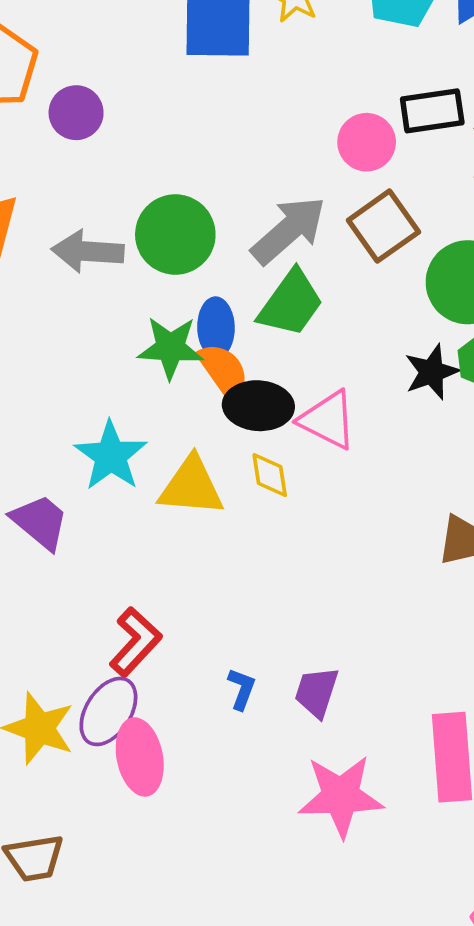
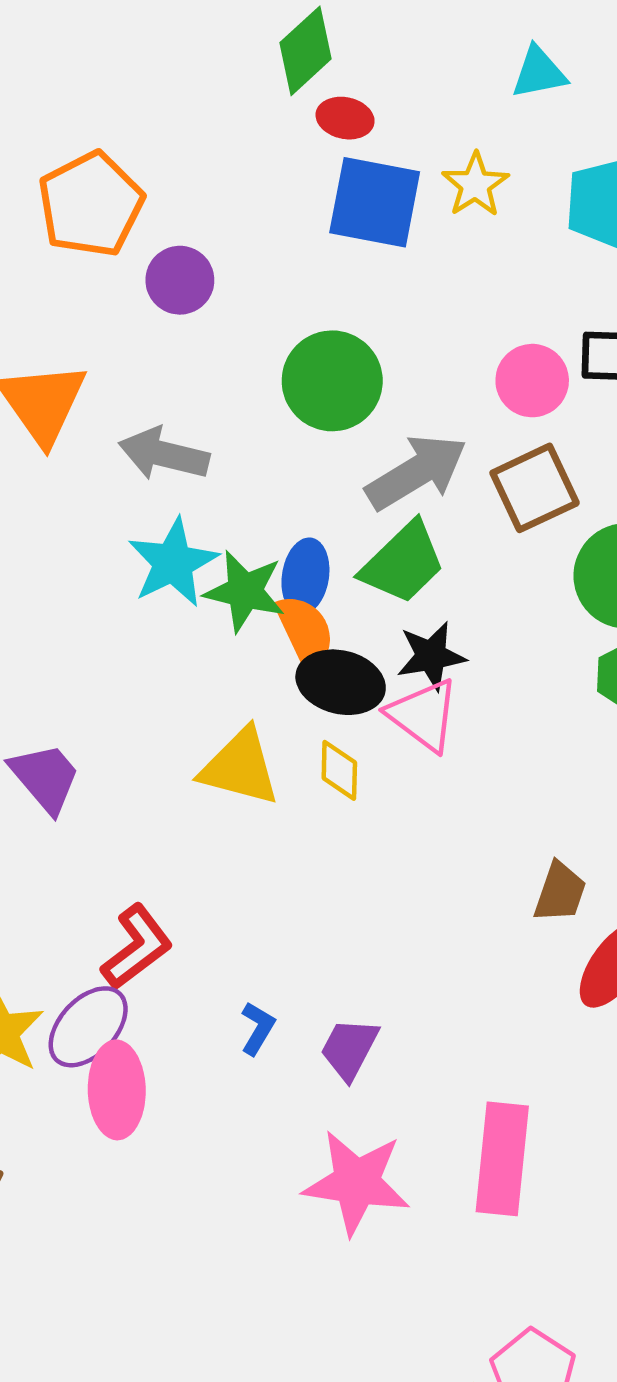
green circle: (175, 234) -> (332, 381), moved
black star: (432, 372) -> (431, 656), moved
cyan star: (111, 456) -> (173, 563), moved

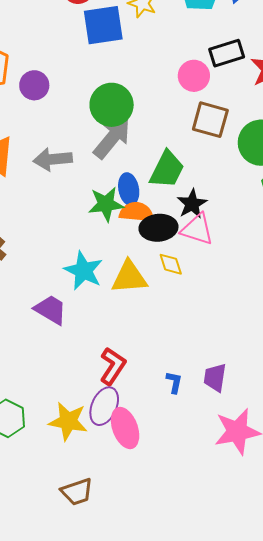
gray arrow: (416, 472) -> (112, 138), moved
brown square: (535, 488) -> (210, 120), turned -30
cyan star: (173, 563) -> (84, 271), moved
orange semicircle: (305, 632) -> (137, 212), turned -40

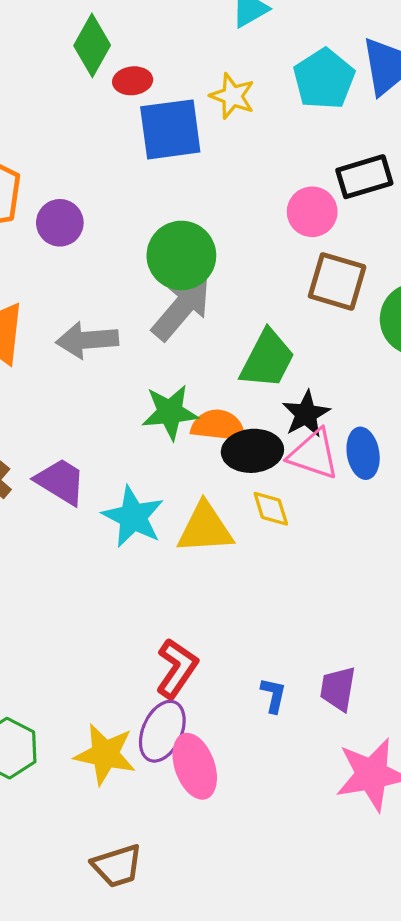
blue ellipse: (129, 189) -> (363, 453), moved
purple trapezoid: (51, 310) -> (61, 481), moved

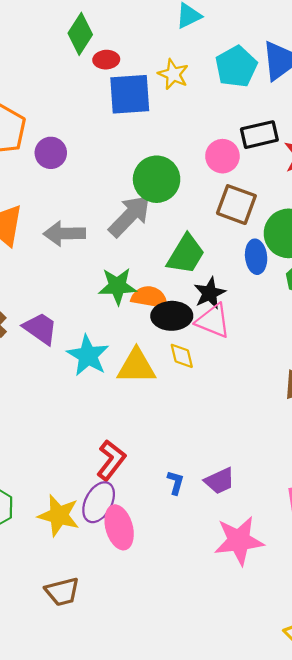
green circle: (181, 256) -> (157, 179), moved
blue ellipse: (363, 453) -> (256, 257), moved
purple trapezoid: (338, 689) -> (220, 481), turned -128

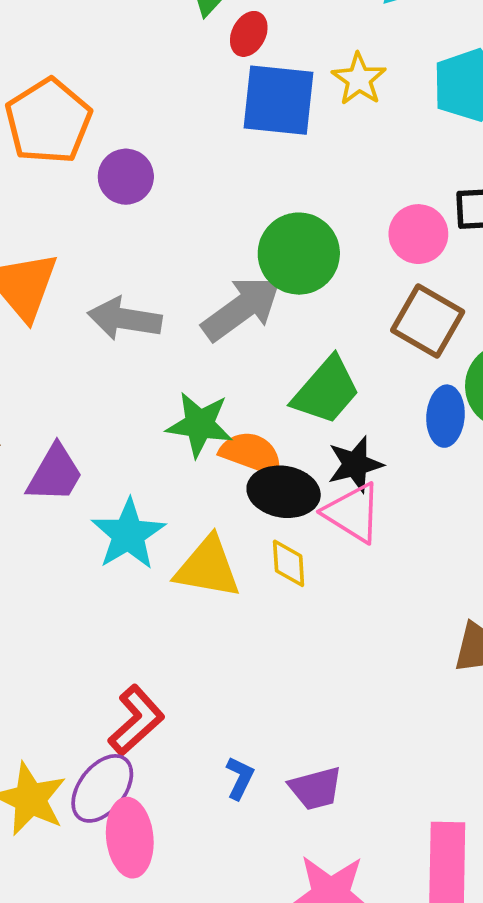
red ellipse: (106, 60) -> (249, 34), turned -70
purple trapezoid: (40, 328) -> (55, 474), turned 75

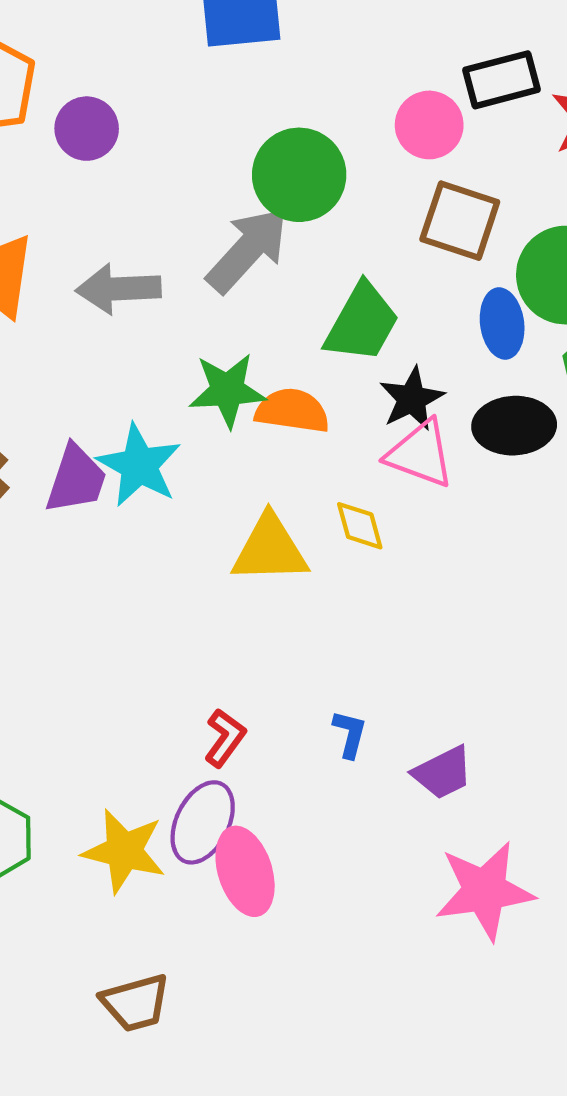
black ellipse: (284, 492) -> (514, 426), moved
cyan star: (128, 534) -> (139, 465), moved
red L-shape: (136, 720) -> (225, 738), size x0.7
blue L-shape: (240, 778) -> (350, 734), moved

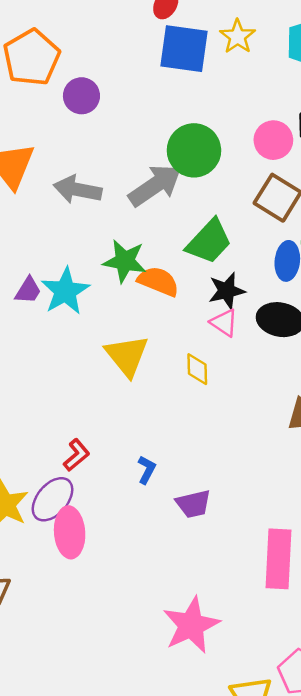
pink triangle: (420, 454) -> (224, 323), size x0.7
purple trapezoid: (76, 479) -> (28, 290), size x0.7
yellow diamond: (360, 526) -> (197, 369), moved
yellow triangle: (270, 549) -> (127, 356), turned 39
pink star: (485, 891) -> (191, 625), moved, turned -30

